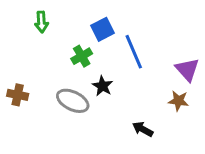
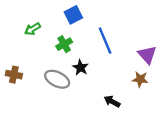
green arrow: (41, 22) -> (33, 29), moved, turned 63
blue square: (102, 29) -> (73, 15), moved

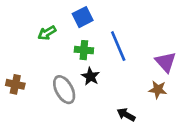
green arrow: (33, 29) -> (47, 33), moved
green cross: (64, 44) -> (84, 50), moved, turned 35
gray ellipse: (57, 79) -> (64, 90), turned 35

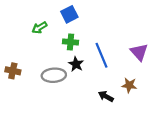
blue line: (118, 46) -> (101, 55), moved
gray ellipse: (64, 90) -> (54, 75), turned -65
brown star: (158, 90) -> (129, 85), moved

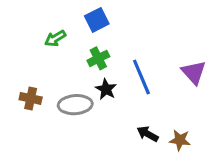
green cross: (70, 42) -> (98, 58), turned -32
brown cross: (13, 71) -> (31, 98), moved
brown star: (129, 85) -> (180, 140), moved

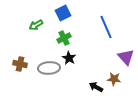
purple triangle: (194, 72) -> (126, 57), moved
blue line: (141, 77) -> (106, 27), moved
brown star: (180, 140) -> (114, 79), moved

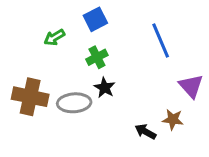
brown cross: (20, 64) -> (30, 97), size x1.6

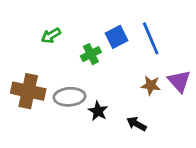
blue square: (95, 19) -> (117, 37), moved
black star: (104, 88) -> (98, 111), moved
brown star: (173, 120) -> (151, 85), moved

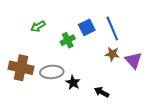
brown star: (151, 85) -> (112, 54), moved

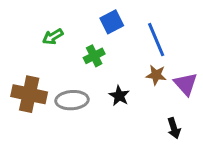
blue square: (87, 27) -> (112, 22), moved
black star: (73, 83) -> (119, 96), moved
black arrow: (102, 92) -> (174, 128), moved, turned -136

